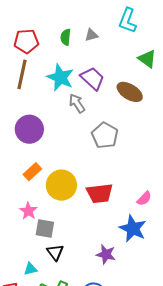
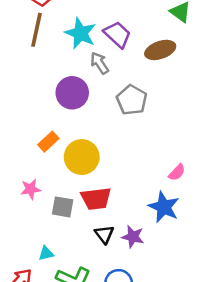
brown ellipse: (130, 92) -> (160, 50), turned -50
purple circle: (29, 129) -> (72, 93), moved
red trapezoid: (100, 193) -> (96, 199), moved
pink star: (28, 211) -> (31, 189), moved, turned 30
black triangle: (55, 252) -> (104, 234), moved

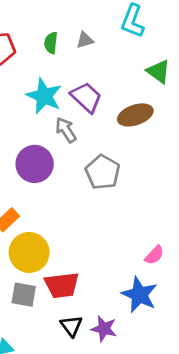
yellow circle: (82, 157) -> (29, 252), moved

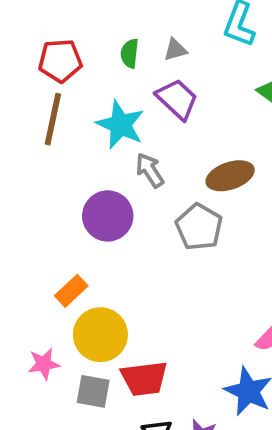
purple trapezoid: (86, 97) -> (177, 99), moved
brown ellipse: (135, 115) -> (230, 176), moved

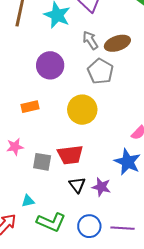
gray arrow: (150, 170) -> (90, 40), moved
orange rectangle: (71, 291) -> (30, 107), turned 30
yellow circle: (100, 335) -> (82, 110), moved

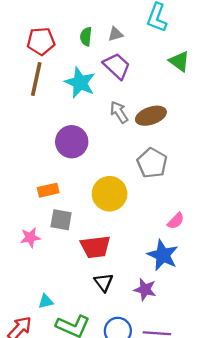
gray pentagon: (100, 71) -> (152, 163), moved
gray square: (42, 162) -> (61, 220), moved
purple star: (101, 187) -> (145, 289), moved

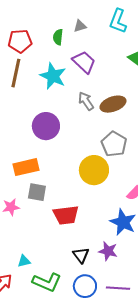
gray triangle: (115, 34) -> (80, 26), moved
orange rectangle: (48, 190) -> (26, 167), size x1.4
yellow circle: (110, 194) -> (94, 170), moved
black triangle: (104, 282) -> (81, 255), moved

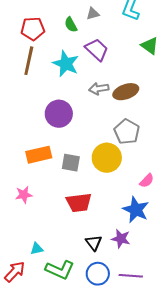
green semicircle: (58, 37) -> (71, 25), turned -35
gray arrow: (86, 101) -> (99, 89), turned -66
gray square: (37, 192) -> (71, 163), moved

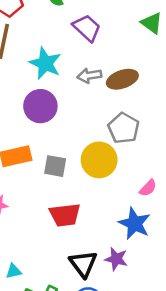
cyan star: (66, 64) -> (45, 63), moved
black triangle: (94, 243) -> (83, 264), size x1.4

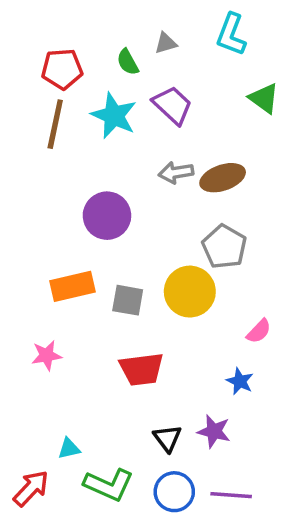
cyan star: (45, 63) -> (114, 116), moved
blue star: (135, 223) -> (240, 381), size x0.6
black triangle: (83, 264) -> (167, 438), size x0.7

